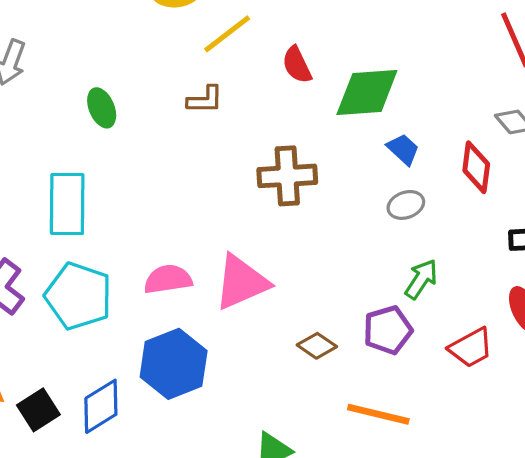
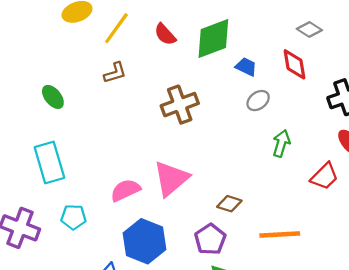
cyan pentagon: (79, 296) -> (73, 217), size x0.6
purple pentagon: (388, 330) -> (210, 239), moved

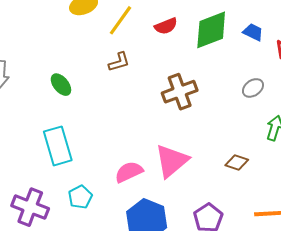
red semicircle: (165, 34) -> (166, 26), turned -70
blue trapezoid: (246, 67) -> (253, 32), moved
brown diamond: (229, 204) -> (237, 163), moved
cyan pentagon: (73, 217) -> (80, 197), turned -30

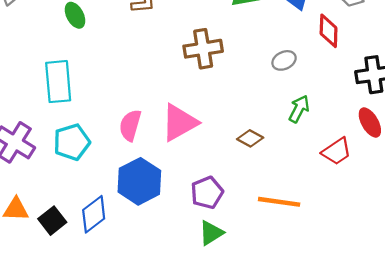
pink semicircle: (129, 172) -> (130, 125), turned -60
cyan pentagon: (80, 197) -> (72, 142), size x1.4

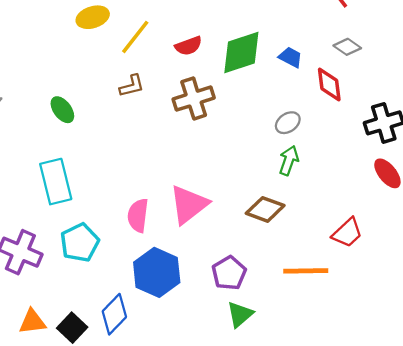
brown cross: (203, 49) -> (194, 99), moved
green arrow: (299, 109) -> (289, 160), moved
brown diamond: (250, 138) -> (265, 209), size x1.4
red trapezoid: (337, 151) -> (347, 233), moved

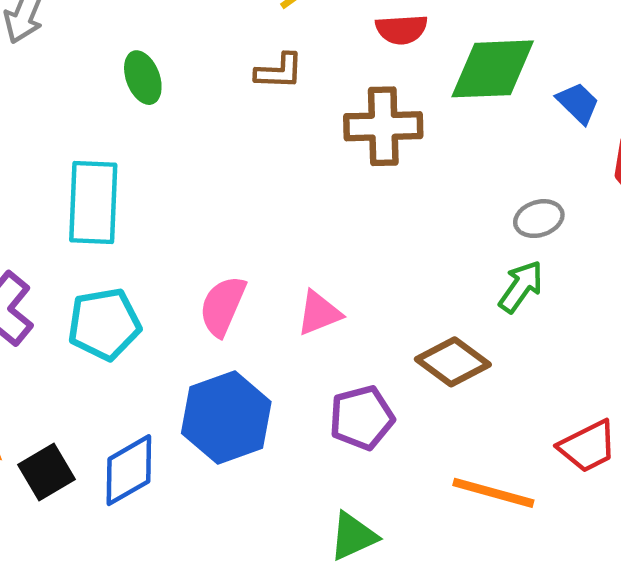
pink triangle: (189, 205) -> (319, 313), size x0.6
purple pentagon: (229, 273) -> (362, 418), moved

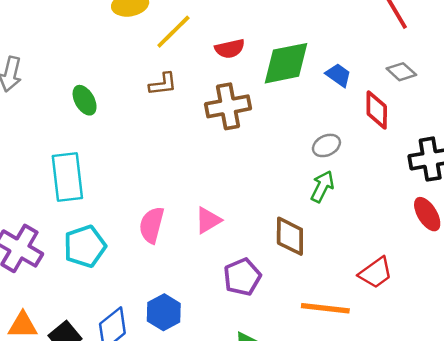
brown diamond: (453, 362) -> (290, 236), turned 63
blue hexagon: (226, 418) -> (164, 312), moved, size x0.7

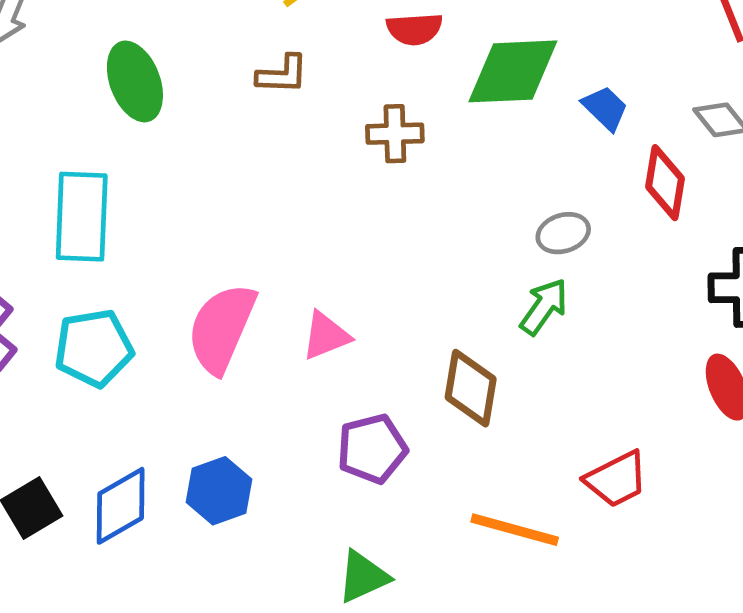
green ellipse: (85, 100) -> (135, 81), size x1.4
brown cross: (228, 106) -> (395, 134), size x0.7
pink semicircle: (152, 225) -> (222, 328), size x1.4

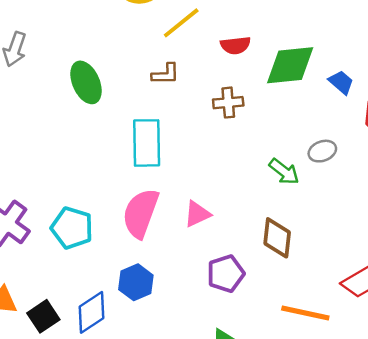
cyan rectangle: (82, 217) -> (147, 143), moved
green arrow: (544, 307) -> (284, 172), moved, turned 96
cyan pentagon: (94, 348) -> (72, 228), turned 30
blue hexagon: (219, 491) -> (136, 282), moved

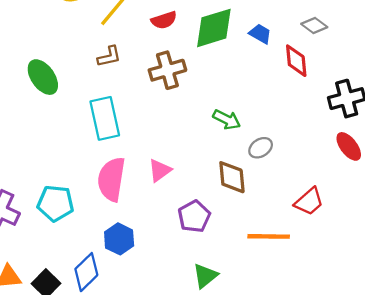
brown cross: (228, 103) -> (167, 70), size x1.4
gray ellipse: (322, 151) -> (261, 148), moved

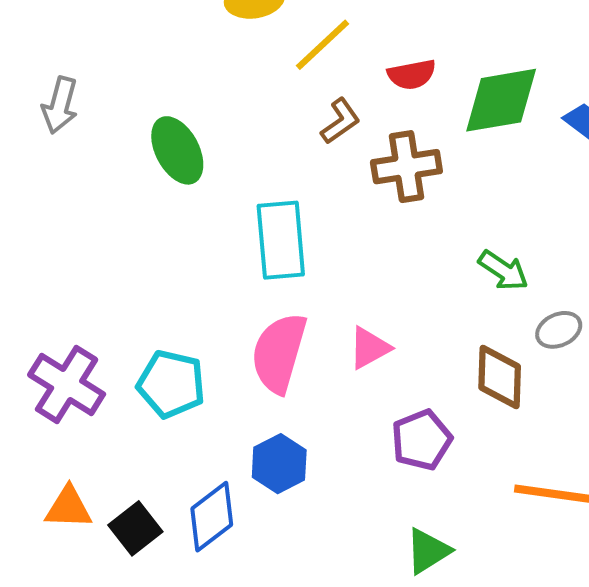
brown L-shape: (109, 56) -> (340, 121), moved, turned -30

